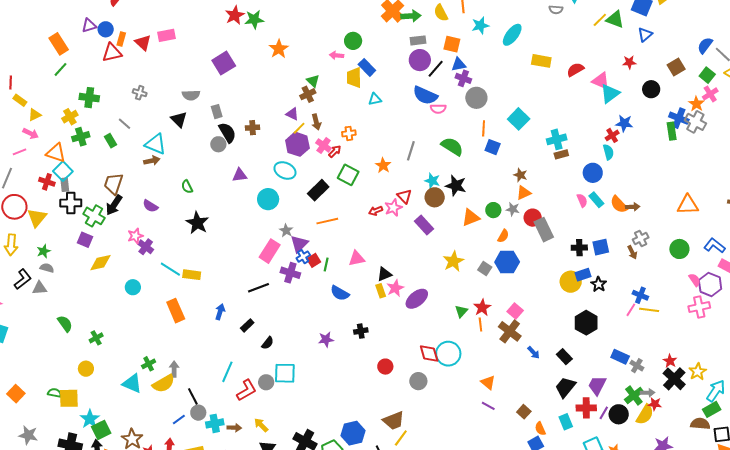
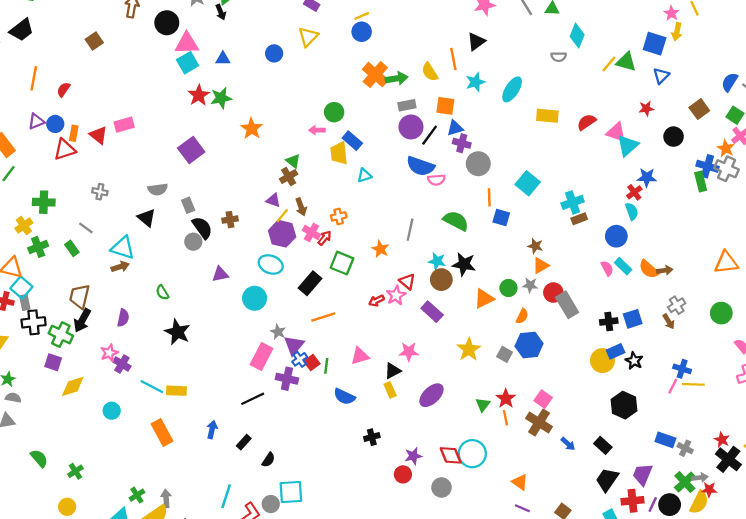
purple semicircle: (150, 206) -> (123, 318), turned -105
pink star: (395, 288) -> (409, 352), moved, turned 30
purple star: (326, 339) -> (413, 456), moved

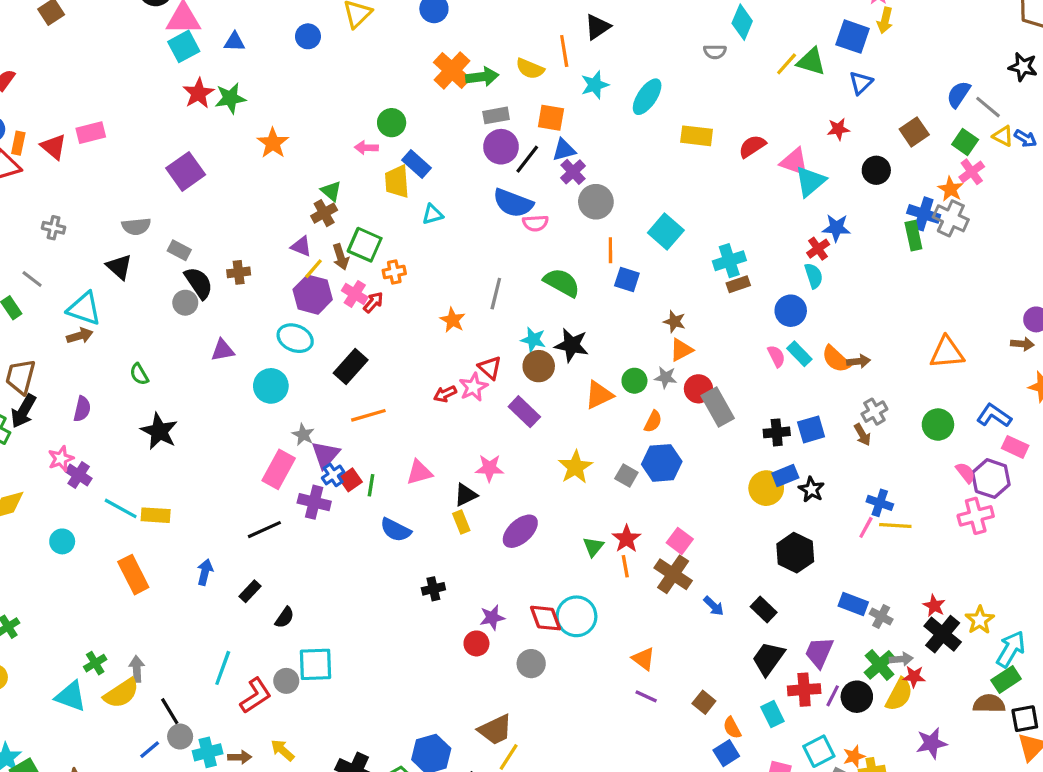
yellow semicircle: (430, 72) -> (530, 69), turned -36
purple cross: (462, 143) -> (573, 172), turned 30
gray rectangle: (188, 205) -> (179, 250), turned -42
green square: (342, 263) -> (365, 245), moved

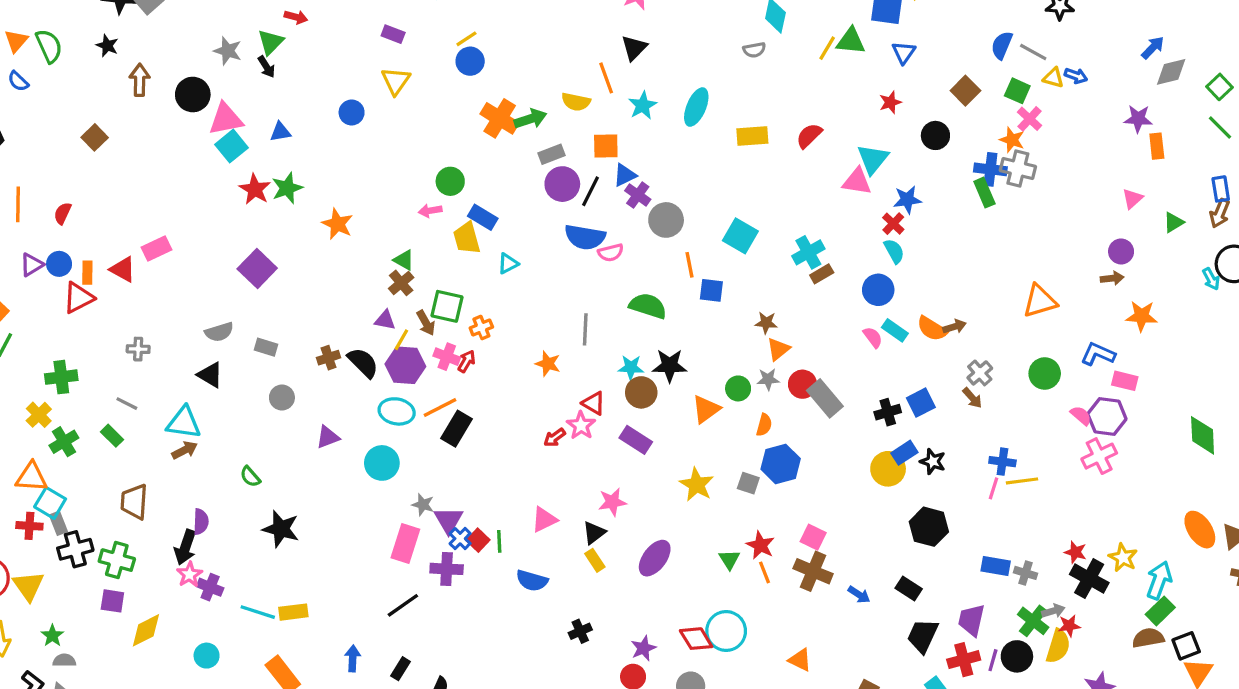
pink triangle: (794, 162) -> (857, 182), moved
black semicircle: (199, 283) -> (363, 363), moved
black arrow: (24, 411) -> (185, 547), moved
orange line: (368, 415) -> (440, 407), moved

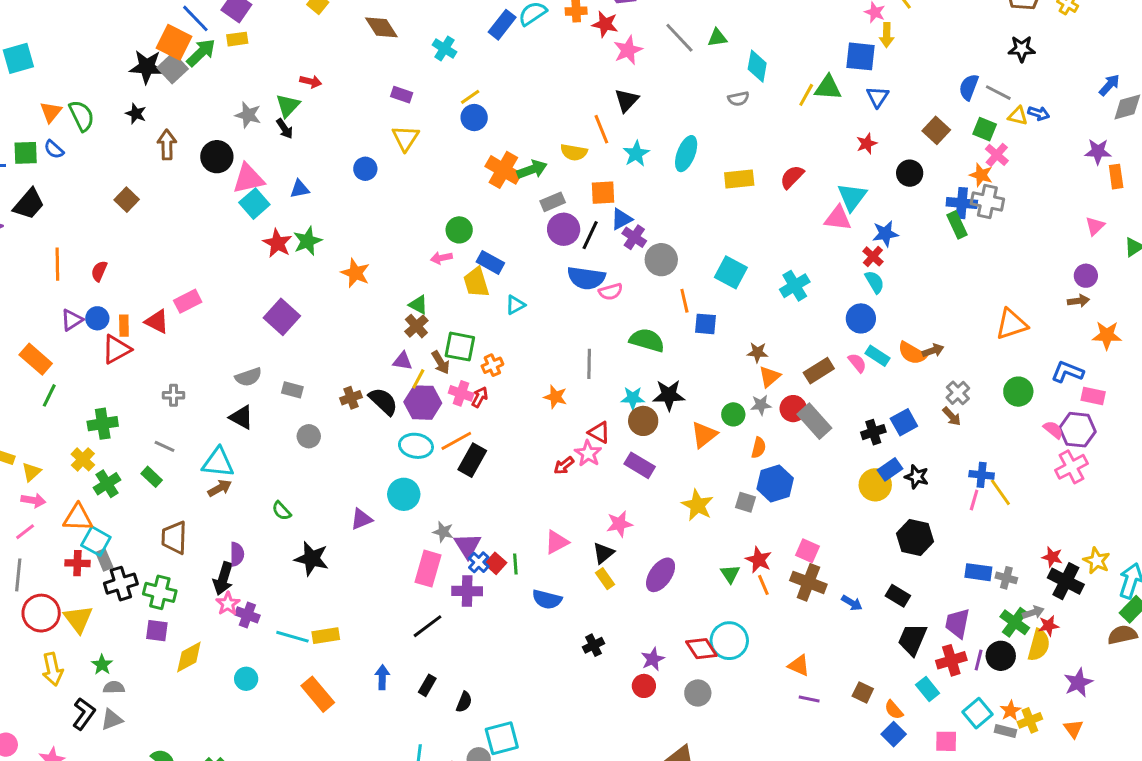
brown rectangle: (822, 274) -> (819, 371), moved, size x1.4
purple triangle: (328, 437) -> (361, 519), moved
yellow line: (1022, 481) -> (1000, 492), turned 64

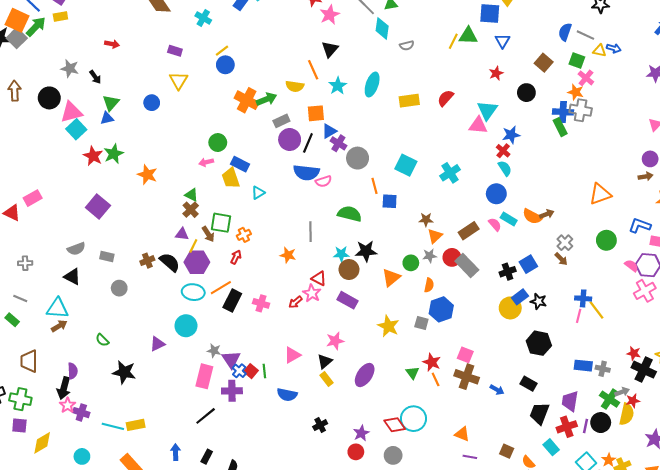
cyan diamond: (757, 66) -> (382, 28), moved
green triangle: (288, 106) -> (111, 103), moved
pink cross: (461, 393) -> (261, 303), moved

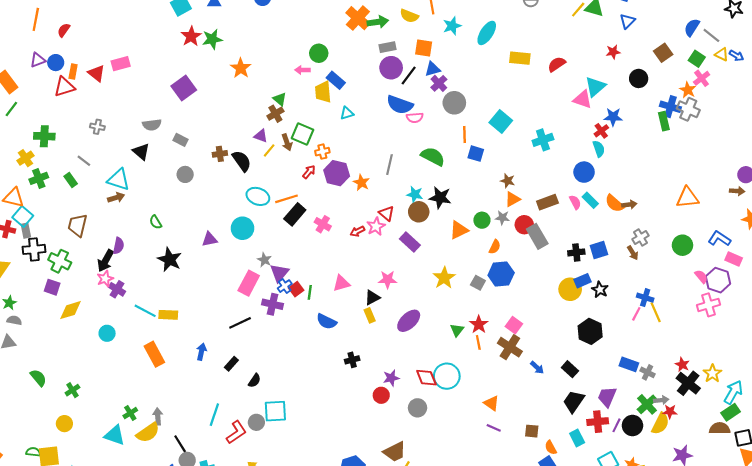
purple hexagon: (197, 262) -> (337, 173), moved
brown square: (507, 451) -> (532, 431), turned -32

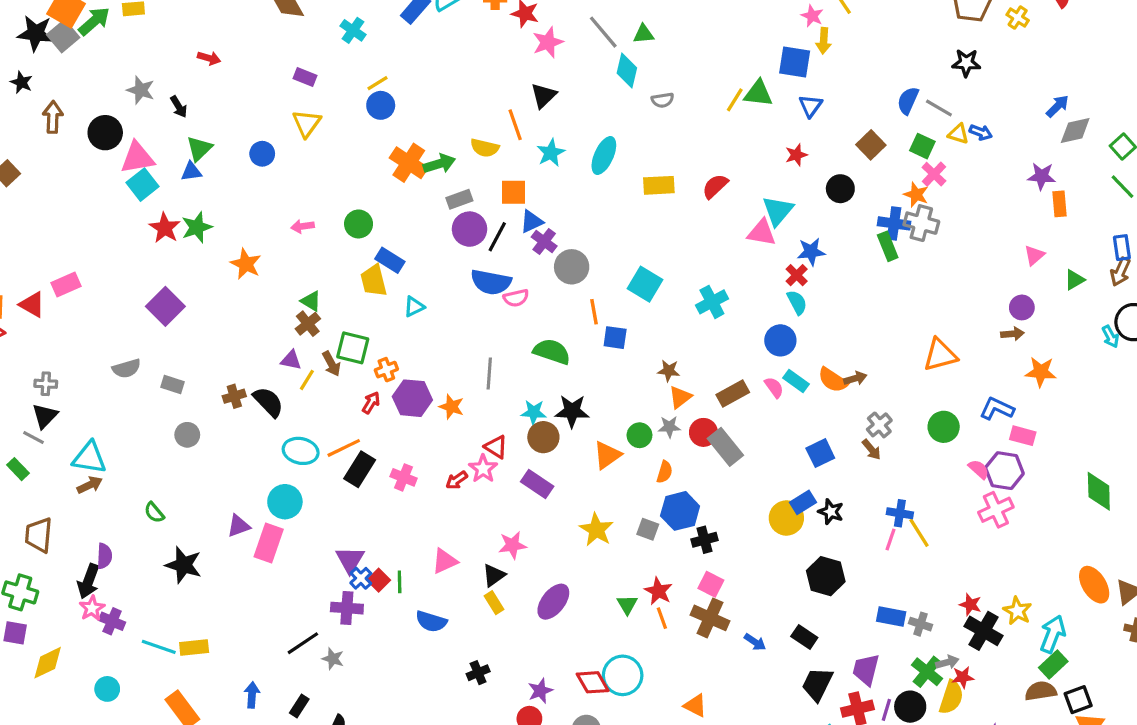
pink arrow: (302, 70) -> (303, 226), moved
black triangle: (141, 152) -> (45, 416), moved, turned 42
black cross: (576, 252) -> (705, 540), moved
gray star: (264, 260) -> (333, 659), moved
pink rectangle: (249, 283) -> (269, 543), moved

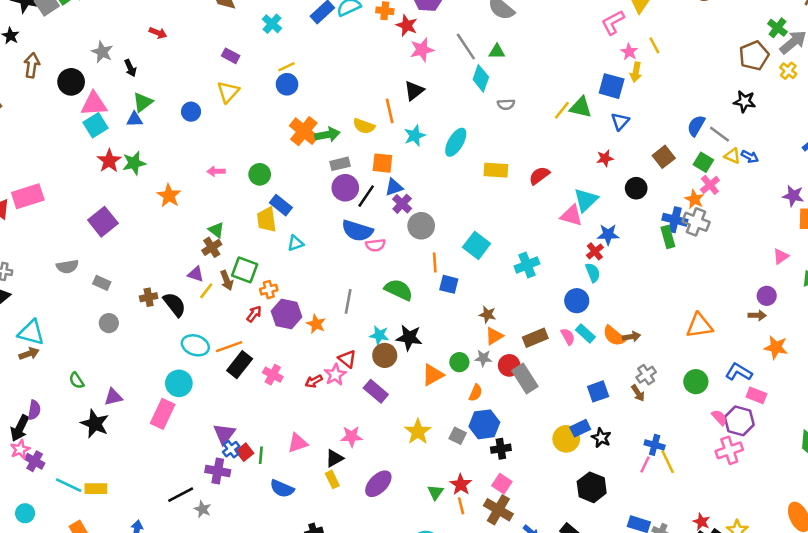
pink rectangle: (66, 285) -> (28, 196), size x1.4
purple triangle: (239, 526) -> (113, 397), moved

